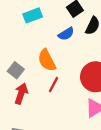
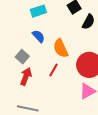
blue semicircle: (66, 34) -> (39, 36), moved, turned -104
orange semicircle: (47, 60) -> (61, 48), moved

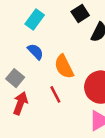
cyan rectangle: (38, 11) -> (35, 20), turned -35
red line: (54, 70) -> (55, 94), turned -56

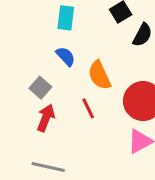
cyan rectangle: (35, 20) -> (66, 18), turned -30

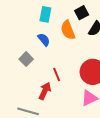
orange semicircle: (99, 75) -> (68, 30), moved
red arrow: (46, 118) -> (45, 91), moved

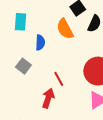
cyan rectangle: (45, 14) -> (21, 22), moved
blue semicircle: (44, 40) -> (40, 42), turned 48

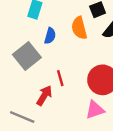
gray square: (23, 66) -> (27, 56), size x1.6

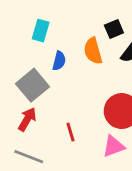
red line: (60, 78) -> (70, 132), moved
red arrow: (44, 95) -> (27, 119), moved

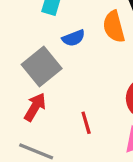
blue semicircle: (59, 61) -> (74, 38), turned 54

